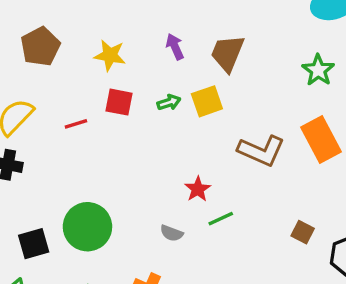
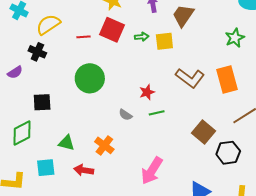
red square: (119, 102) -> (112, 30), size x1.4
green circle: (87, 227) -> (90, 78), moved
brown square: (303, 232) -> (203, 132), size x1.6

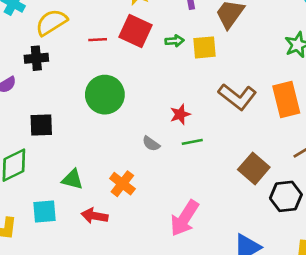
black cross: (37, 52) -> (36, 58), turned -30

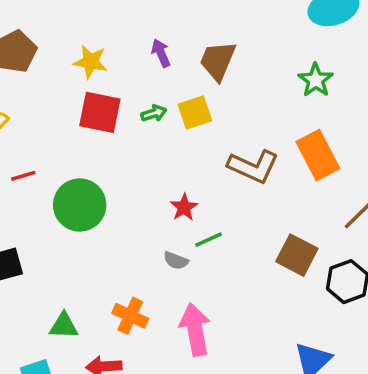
red line: (98, 40) -> (23, 176), moved
gray semicircle: (151, 144) -> (176, 261), moved
pink arrow: (184, 218) -> (195, 329), moved, turned 150

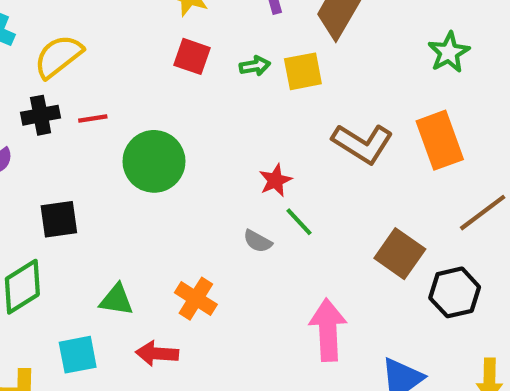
red square: (100, 112) -> (192, 56), size x0.7
green line: (209, 240) -> (299, 222), turned 64
pink arrow: (195, 329) -> (328, 330), moved

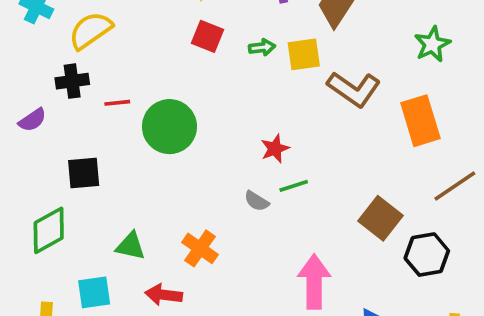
red line: (93, 119) -> (117, 103), moved
brown L-shape: (363, 144) -> (354, 89), moved
green line: (299, 222) -> (294, 186), turned -68

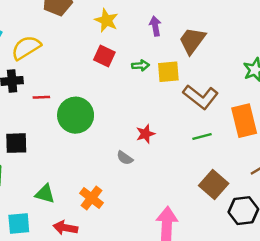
green line: (294, 186) -> (202, 137), moved
gray semicircle: (257, 201) -> (125, 158), moved

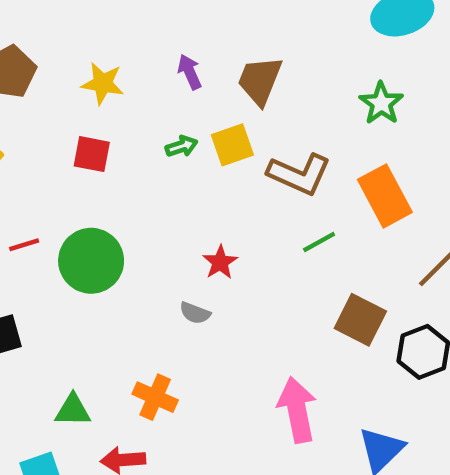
red square: (104, 56) -> (92, 154), moved

